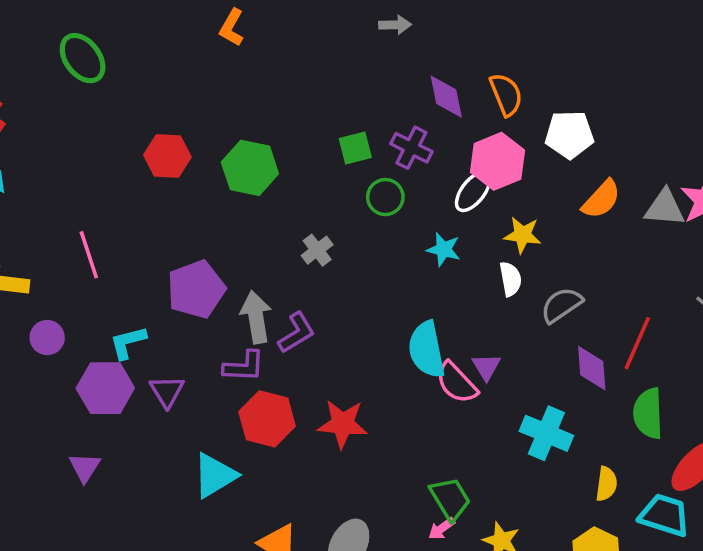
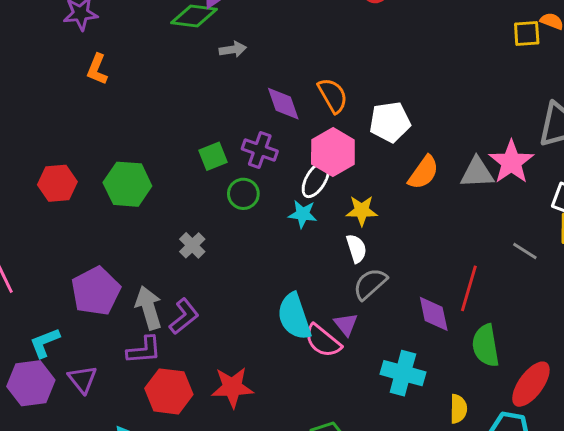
cyan star: (444, 249) -> (303, 214), moved
gray semicircle: (562, 305) -> (370, 284), moved

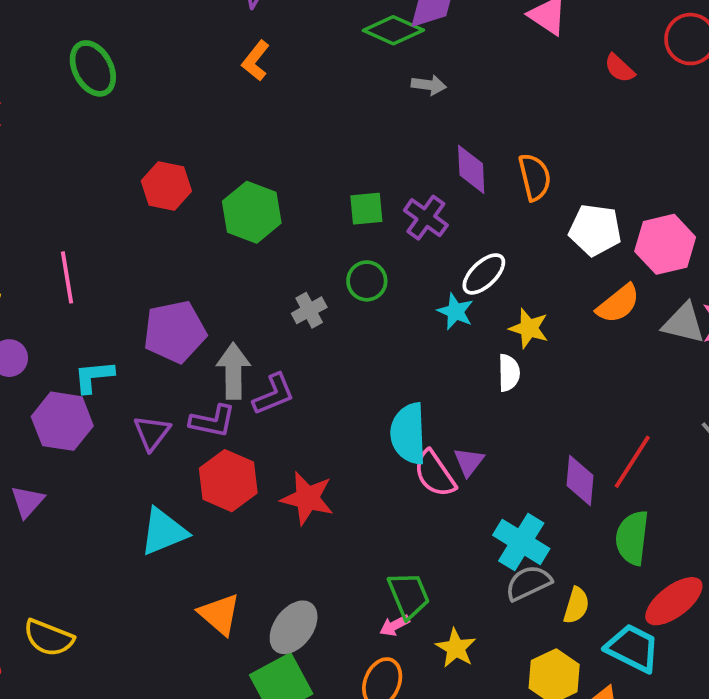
pink hexagon: (333, 152) -> (665, 244), moved
green circle: (243, 194) -> (367, 281), moved
gray semicircle: (370, 284) -> (528, 583), moved
purple triangle: (82, 379) -> (152, 433), moved

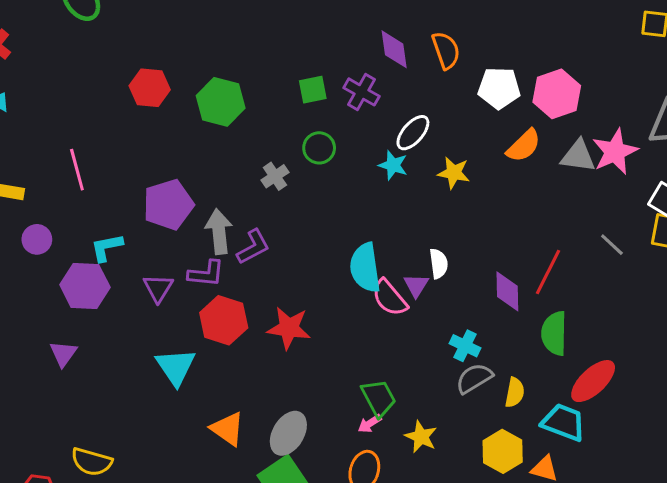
white semicircle: (509, 373) -> (439, 264), moved
cyan triangle: (164, 532) -> (176, 367), turned -36
cyan cross: (521, 542) -> (465, 346), size x0.7

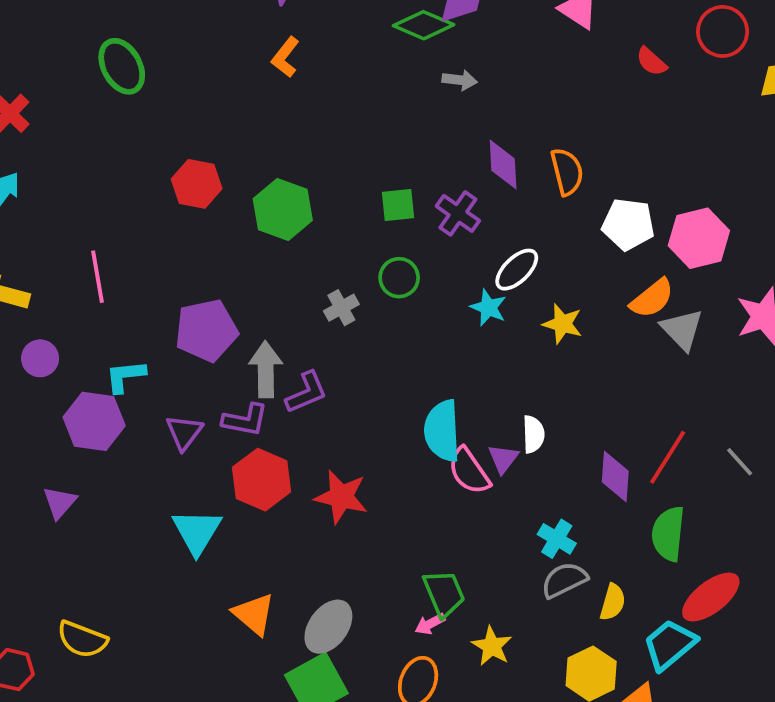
gray triangle: (578, 156) -> (682, 329), moved, turned 33
gray line: (612, 245) -> (740, 462), moved
cyan trapezoid: (564, 422) -> (670, 645), turned -66

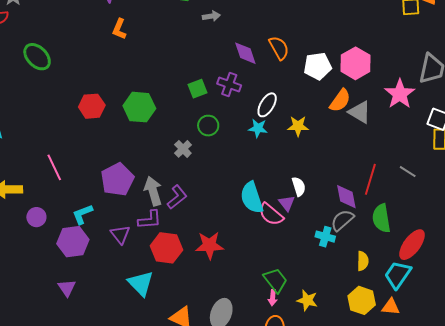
gray semicircle: (564, 580) -> (342, 220), moved
pink arrow: (430, 624) -> (273, 298), turned -42

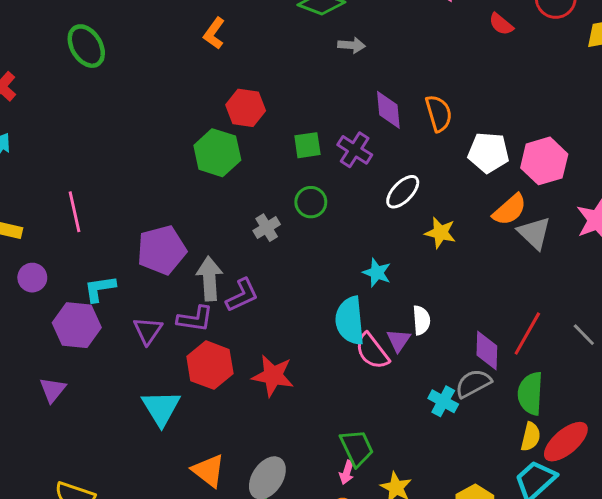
red hexagon: (92, 106) -> (246, 108), moved
cyan star: (258, 128) -> (377, 273), moved
yellow semicircle: (363, 261) -> (531, 437), moved

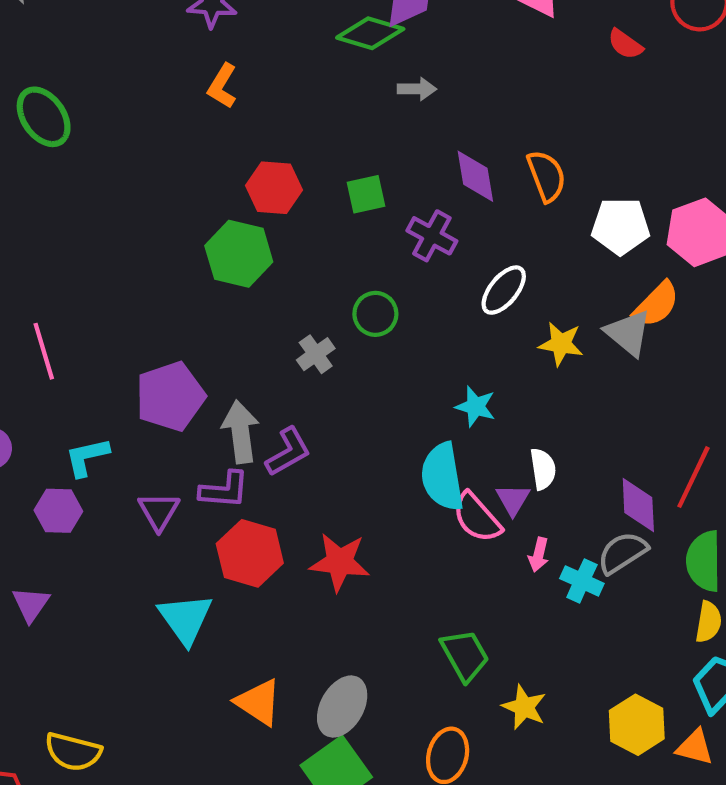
green square: (307, 145) -> (366, 194), moved
gray triangle: (534, 233) -> (628, 333), moved
purple hexagon: (77, 325) -> (58, 511), size x0.7
pink arrow: (347, 472) -> (539, 555), moved

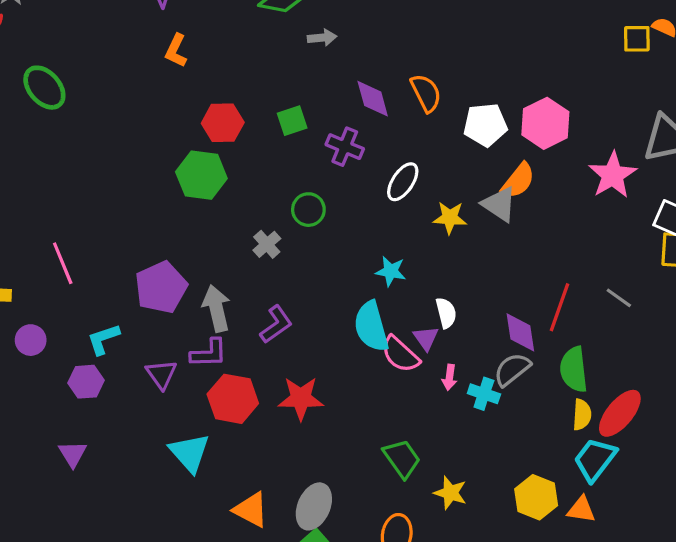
purple L-shape: (288, 452) -> (276, 324), moved

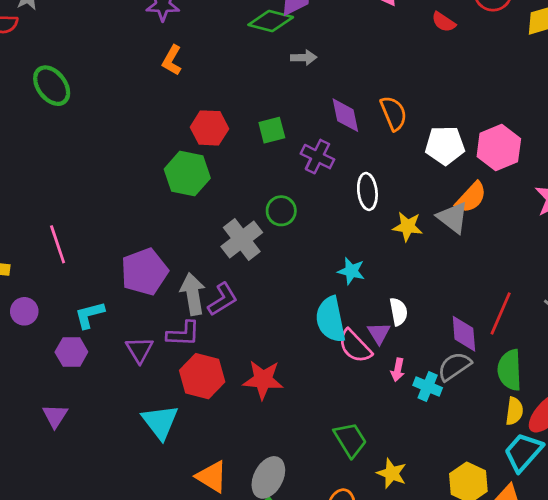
white ellipse: (403, 182) -> (367, 191), turned -44
gray cross: (267, 244) -> (242, 240), size x1.6
purple L-shape: (276, 324) -> (223, 299), moved

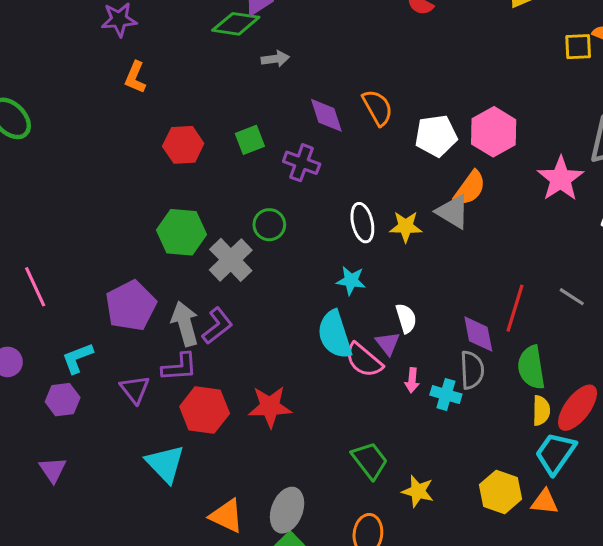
green hexagon: (187, 174) -> (182, 232), moved
white ellipse: (367, 191) -> (362, 223), moved
gray semicircle: (454, 366) -> (472, 370), turned 128

